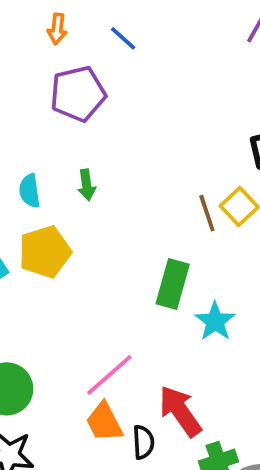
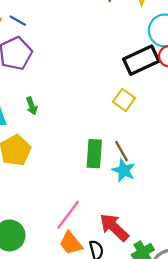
blue line: (123, 38) -> (18, 21), moved
brown line: (207, 213) -> (122, 151), moved

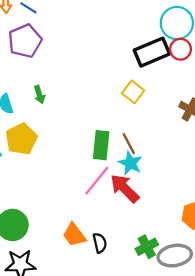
pink line: (68, 215) -> (97, 181), moved
red arrow: (114, 227) -> (125, 188), moved

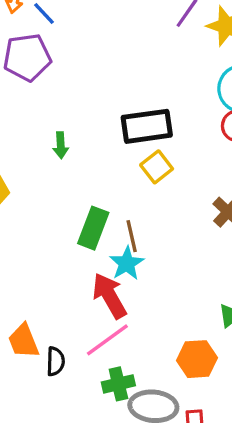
black rectangle: (152, 52) -> (147, 126), moved
green arrow: (39, 95) -> (61, 145), moved
pink line: (97, 181) -> (107, 340), moved

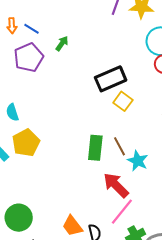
green arrow: (61, 145) -> (62, 44), moved, turned -126
cyan star: (127, 263) -> (138, 161), moved

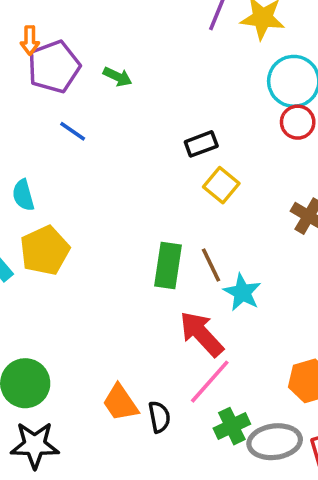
blue line: (32, 29) -> (73, 131), moved
green arrow: (62, 44) -> (118, 77), turned 77
purple pentagon: (29, 57) -> (54, 67), moved
black rectangle: (111, 79) -> (201, 144), size x0.6

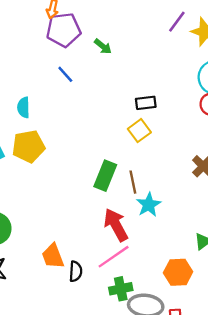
yellow square: (221, 185) -> (139, 131), moved

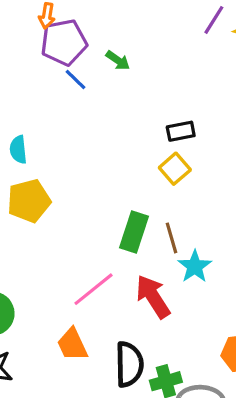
blue line: (65, 74) -> (75, 79), moved
pink line: (114, 257) -> (94, 289), moved
black semicircle: (76, 271) -> (129, 364), moved, size x1.6

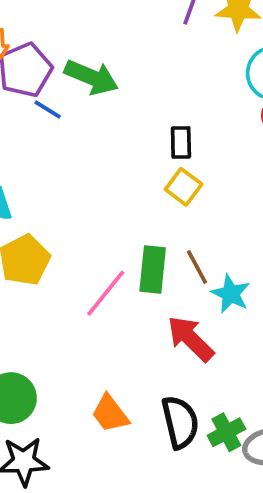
green arrow: (118, 60) -> (91, 77), size x1.8
black rectangle: (181, 131) -> (181, 142), turned -68
pink line: (94, 289) -> (106, 293), moved

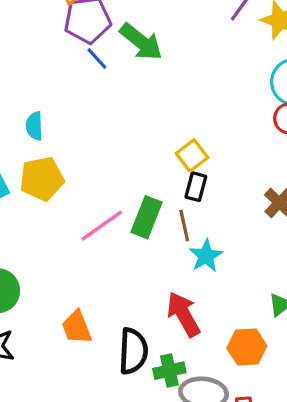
black rectangle: (181, 142) -> (196, 187), moved
red arrow: (191, 339) -> (183, 314), moved

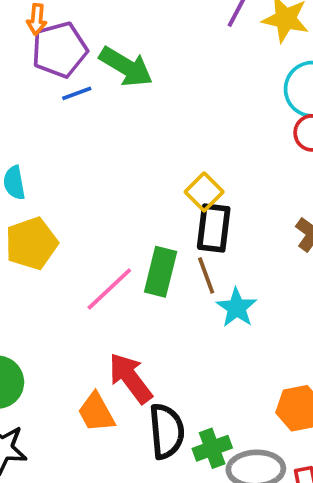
blue line: (97, 59) -> (77, 93), turned -60
black rectangle: (196, 187) -> (214, 228), size x1.4
red arrow: (183, 314) -> (130, 378), moved

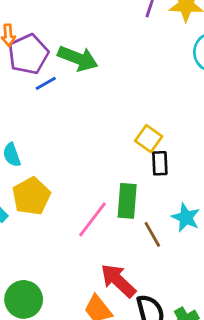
black rectangle: (214, 228) -> (160, 163), size x0.7
brown line: (206, 275) -> (152, 234), moved

